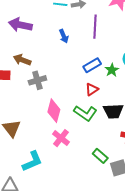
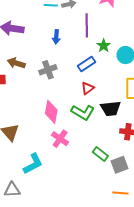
blue arrow: (64, 36) -> (56, 37), turned 32
green star: (112, 70) -> (104, 46), moved
gray cross: (37, 80) -> (48, 70), moved

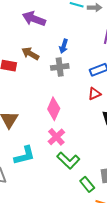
blue arrow: (56, 37) -> (64, 46), moved
green L-shape: (83, 112) -> (68, 160), moved
green rectangle: (100, 154) -> (87, 184), moved

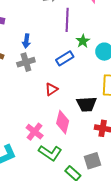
red triangle: (94, 94) -> (51, 89), moved
pink diamond: (54, 109) -> (63, 122), moved

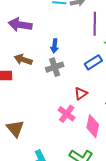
pink cross: (35, 132) -> (67, 114), moved

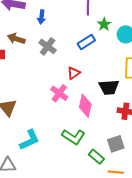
blue arrow: (55, 46) -> (41, 17), moved
gray cross: (55, 67) -> (48, 46), turned -36

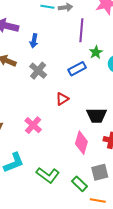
pink cross: (59, 93) -> (33, 125), moved
pink diamond: (85, 106) -> (81, 143), moved
green L-shape: (73, 137) -> (48, 175), moved

